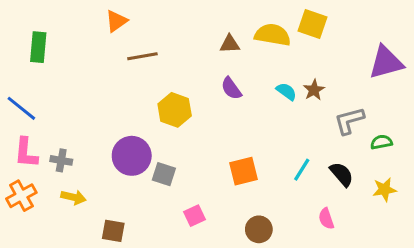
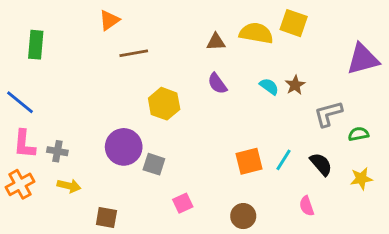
orange square: (244, 171) -> (249, 161), moved

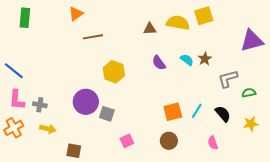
yellow square: (294, 23) -> (204, 16), turned -36
green rectangle: (36, 45) -> (25, 18), moved
purple semicircle: (217, 84) -> (159, 63), moved
brown circle: (243, 216) -> (169, 141), moved

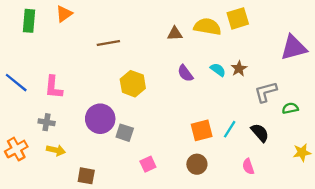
orange triangle: (76, 14) -> (64, 14), moved
pink L-shape: (17, 100) -> (54, 87), moved
yellow star: (251, 124) -> (302, 153), moved

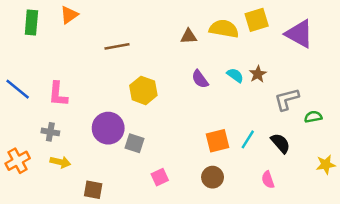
purple triangle: (294, 48) -> (299, 34), moved, turned 44

